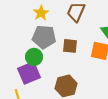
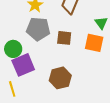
green circle: (34, 57) -> (13, 49), moved

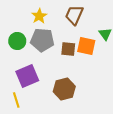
orange square: (94, 43) -> (86, 46), moved
green circle: (13, 49) -> (17, 41), moved

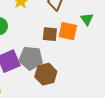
gray pentagon: (42, 40) -> (31, 58), moved

